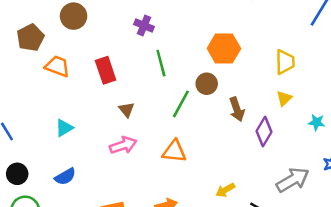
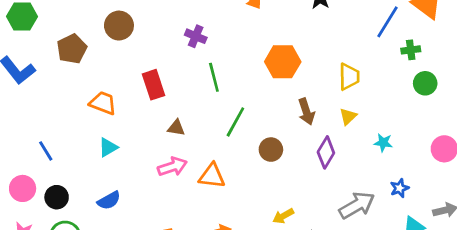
orange trapezoid: (57, 66) -> (103, 103), moved
brown circle: (207, 84) -> (271, 150), moved
brown arrow: (237, 109) -> (306, 112), moved
brown triangle: (127, 110) -> (176, 128), turned -42
orange triangle: (174, 151) -> (212, 176), moved

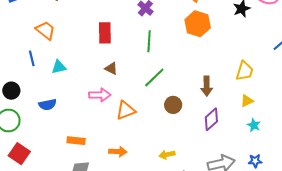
orange hexagon: (283, 62) -> (198, 24), moved
orange trapezoid: (103, 103) -> (46, 30), moved
yellow triangle: (348, 116) -> (247, 101), moved
blue line: (46, 151) -> (32, 58), moved
orange triangle: (212, 176) -> (126, 110), turned -45

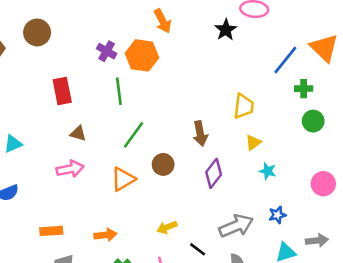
orange hexagon: (198, 24) -> (142, 55), moved
orange triangle: (126, 110) -> (123, 179), moved

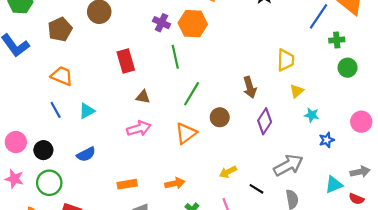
blue star: (277, 215) -> (327, 140), moved

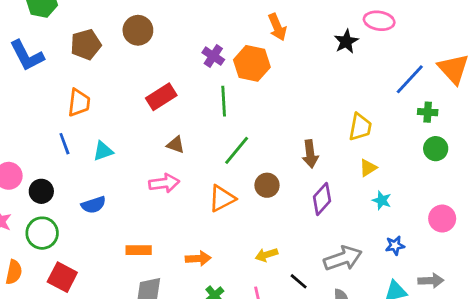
red rectangle: (126, 61) -> (161, 97), turned 65
orange trapezoid: (62, 76) -> (79, 103), turned 65
blue star: (327, 140) -> (395, 246), moved

